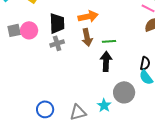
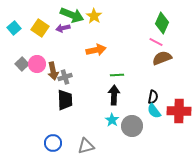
black trapezoid: (57, 23) -> (65, 100), moved
gray square: (14, 30) -> (22, 64), turned -32
brown arrow: (87, 37) -> (53, 71), moved
cyan star: (104, 105) -> (112, 120), moved

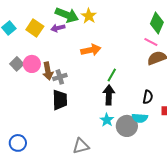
green line: (117, 75) -> (112, 75), turned -56
cyan semicircle: (154, 111) -> (140, 118), moved, turned -49
blue circle: (53, 143) -> (18, 143), moved

